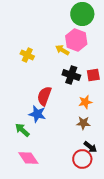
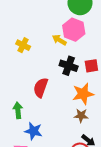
orange star: (85, 102) -> (83, 94), size x1.5
blue star: (37, 114) -> (33, 131), moved
green arrow: (22, 130) -> (18, 110), moved, turned 42

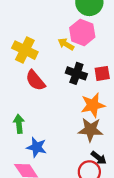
yellow cross: (23, 45) -> (25, 50), size x1.5
red semicircle: (41, 88) -> (35, 80), moved, turned -60
brown star: (81, 116) -> (90, 130), size x1.5

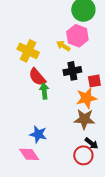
black cross: (76, 73) -> (72, 71), turned -30
red square: (102, 73) -> (94, 81), moved
green arrow: (19, 124) -> (44, 91), moved

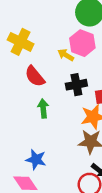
yellow cross: (28, 51) -> (21, 42), moved
red semicircle: (37, 77) -> (35, 76), moved

